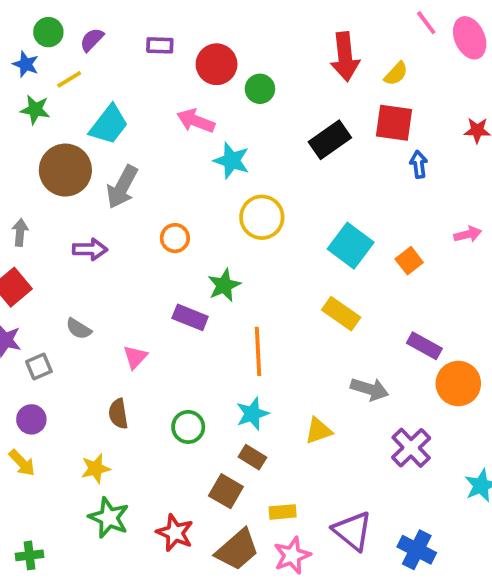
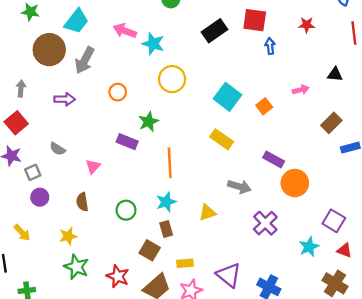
pink arrow: (196, 121) -> (125, 31), moved
purple circle: (31, 419) -> (40, 197), moved
brown rectangle: (252, 457) -> (166, 229), turned 42

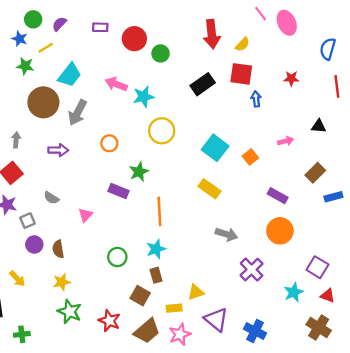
cyan star: (153, 44) -> (143, 97), turned -30
purple rectangle: (274, 159) -> (278, 196), moved
brown semicircle: (82, 202) -> (58, 249), moved
yellow triangle: (207, 213) -> (196, 292), moved

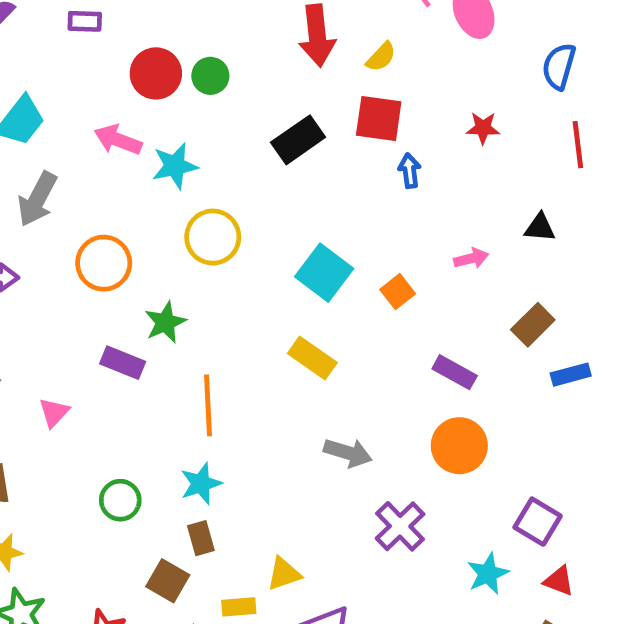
red circle: (134, 39) -> (156, 73), moved
orange circle: (109, 143) -> (104, 263), size x1.5

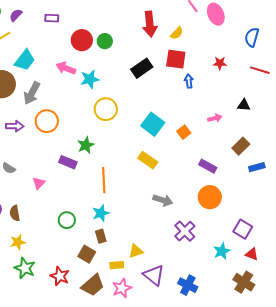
red line: (578, 145) -> (260, 70), turned -66
orange circle: (104, 263) -> (47, 121), moved

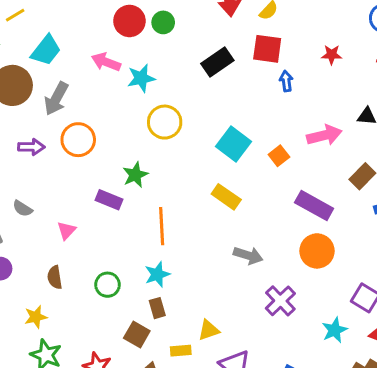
pink arrow: (215, 118) -> (324, 135), size x1.6
purple rectangle: (208, 166) -> (314, 206), size x1.4
brown semicircle: (15, 213) -> (55, 277), moved

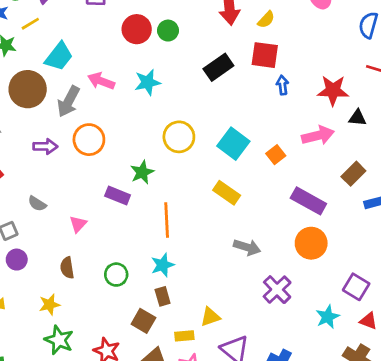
red star: (332, 55) -> (333, 91), moved, size x1.6
pink arrow: (106, 62) -> (101, 81), moved
yellow circle: (165, 122) -> (179, 137), moved

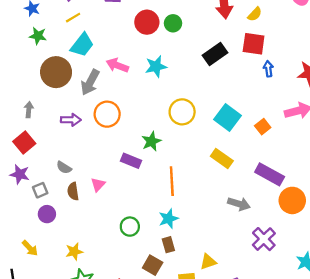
yellow line: (30, 24) -> (73, 18), moved
purple rectangle: (308, 201) -> (270, 174), moved
brown semicircle: (67, 268) -> (73, 191), moved

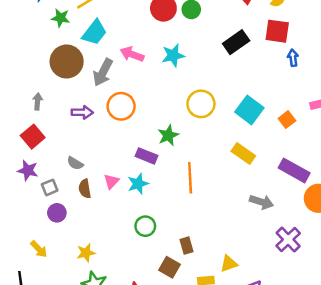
green star: (38, 36) -> (61, 18), moved
cyan star: (168, 219) -> (138, 184), moved

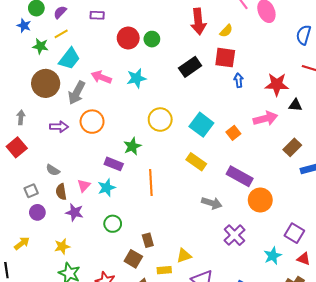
purple star: (28, 170) -> (75, 212), moved
yellow arrow: (39, 249) -> (22, 243), turned -84

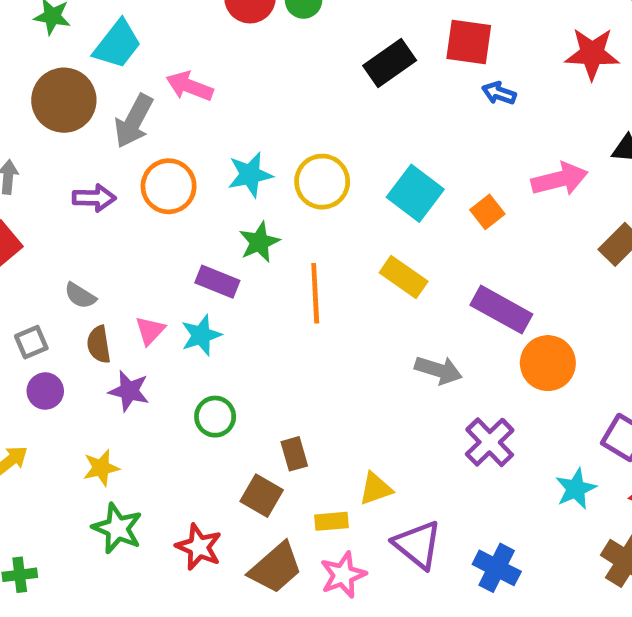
cyan star: (136, 78) -> (250, 175), moved
blue arrow: (239, 80) -> (499, 93), turned -64
red star: (277, 84) -> (592, 54), moved
orange line: (151, 182) -> (315, 293), moved

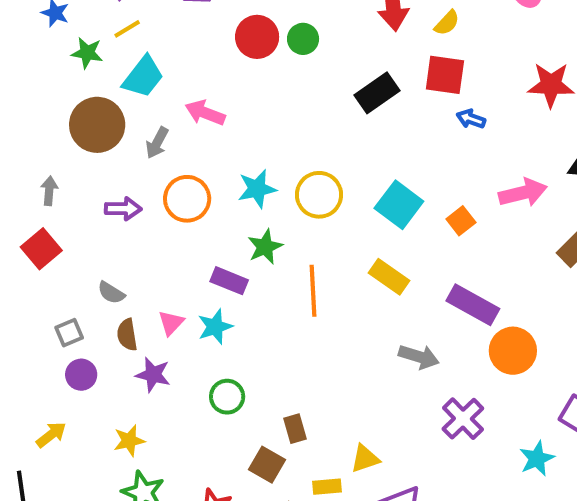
gray arrow: (134, 121) -> (157, 143), size x0.7

